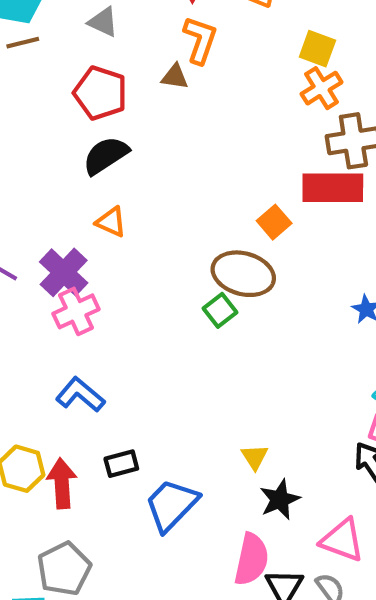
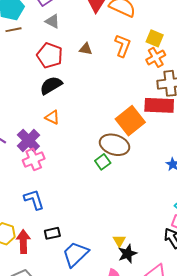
orange L-shape: (200, 40) -> (123, 46), moved
orange square: (274, 222) -> (130, 121), size x1.8
blue L-shape: (80, 395) -> (34, 199), turned 30
yellow triangle: (255, 457) -> (119, 241), moved

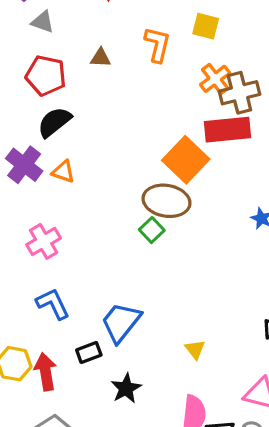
orange cross: (156, 57) -> (215, 79), moved
purple cross: (28, 141) -> (24, 165), moved
blue trapezoid: (75, 254) -> (121, 322), moved
black star: (127, 254) -> (126, 388), moved

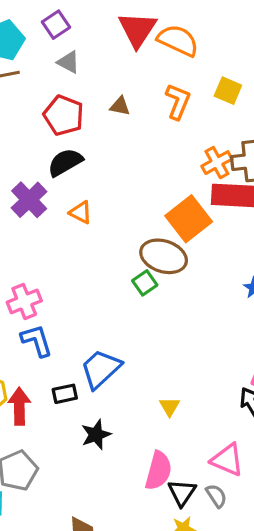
orange cross: (215, 79) -> (217, 163), moved
orange triangle: (63, 172) -> (81, 212), moved
pink cross: (44, 241) -> (24, 301), moved

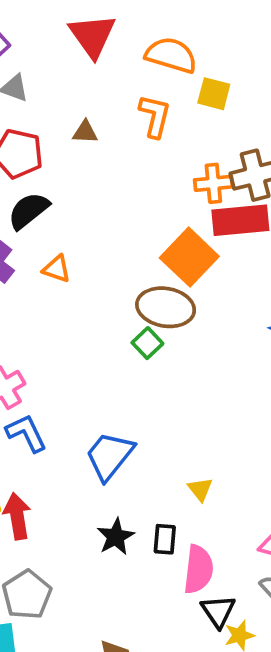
orange semicircle: (178, 40) -> (171, 55), moved
orange cross: (217, 163) -> (213, 183), turned 32
black rectangle: (65, 394) -> (165, 539), moved, turned -65
black triangle: (182, 493) -> (218, 611), moved

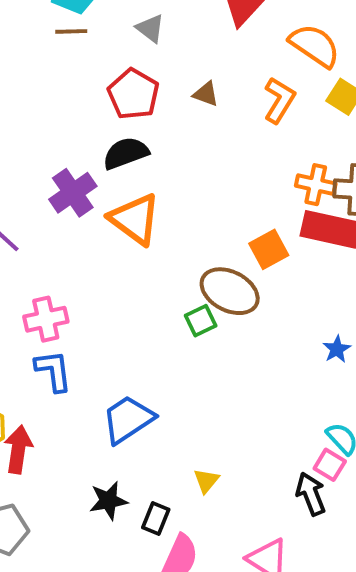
orange square: (189, 257) -> (269, 249), size x0.7
orange triangle: (57, 269) -> (135, 219), size x1.8

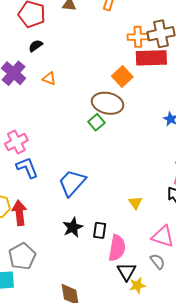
black semicircle: (126, 153) -> (36, 46), size x0.6
orange triangle: (135, 219) -> (49, 79), size x0.5
yellow triangle: (206, 481) -> (135, 203), moved

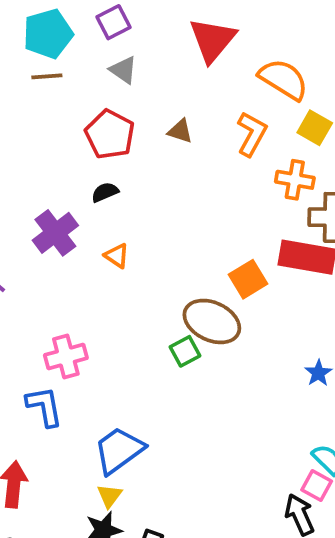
orange cross: (138, 37) -> (295, 180), moved
pink cross: (16, 142) -> (66, 357), moved
yellow triangle: (135, 203) -> (109, 496), moved

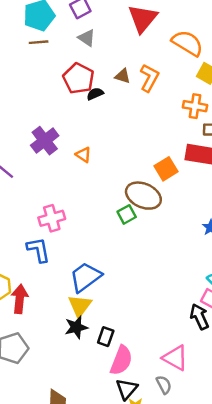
orange L-shape: (252, 134) -> (149, 78), moved
black semicircle: (105, 192) -> (95, 94), moved
yellow triangle: (109, 496) -> (80, 306), size x1.5

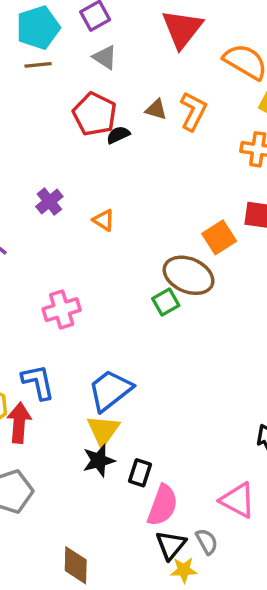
purple cross: (45, 141) -> (49, 202), size x0.7
blue L-shape: (38, 250) -> (38, 382), moved
gray semicircle: (164, 385) -> (207, 542), moved

